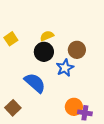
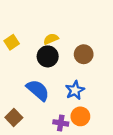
blue star: (65, 68) -> (75, 90), moved
purple cross: (85, 113) -> (61, 123), moved

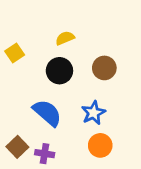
yellow semicircle: (51, 39) -> (65, 38), moved
purple cross: (61, 123) -> (45, 154), moved

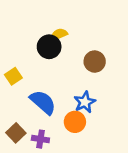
yellow square: (15, 53) -> (13, 76), moved
black circle: (59, 71) -> (49, 47), moved
orange circle: (100, 145) -> (75, 122), moved

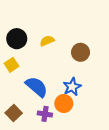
yellow semicircle: (59, 34) -> (47, 41), moved
black circle: (49, 47) -> (17, 39), moved
purple cross: (40, 139) -> (45, 114), moved

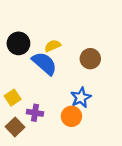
yellow square: (12, 65) -> (13, 98), moved
blue semicircle: (37, 87) -> (44, 63), moved
purple cross: (45, 114) -> (35, 113), moved

